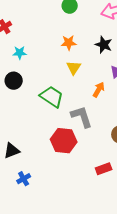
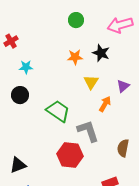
black star: (104, 45) -> (101, 53), moved
yellow triangle: (74, 68) -> (91, 82), moved

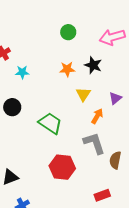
cyan star: (26, 67) -> (22, 72), moved
gray L-shape: (88, 131) -> (94, 143), moved

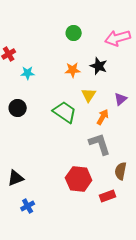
green trapezoid: (50, 123) -> (65, 112), moved
brown semicircle: (115, 160) -> (121, 171), moved
red hexagon: (62, 167) -> (79, 179), moved

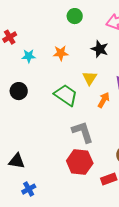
orange star: (73, 70) -> (61, 53), moved
gray L-shape: (100, 144) -> (83, 132), moved
black triangle: (16, 178) -> (17, 161), turned 30

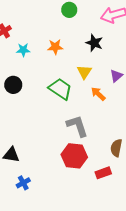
orange arrow: (104, 100) -> (98, 94), turned -77

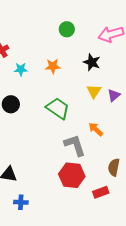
yellow triangle: (84, 72) -> (94, 91), moved
orange arrow: (98, 94) -> (96, 129), moved
blue cross: (23, 183) -> (21, 202), turned 32

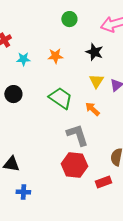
orange arrow: (96, 129) -> (92, 109), moved

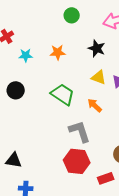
yellow triangle: (96, 81) -> (99, 77), turned -42

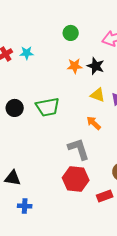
orange star: (58, 52) -> (75, 66), moved
cyan star: (26, 55) -> (27, 53), moved
green trapezoid: (63, 94) -> (48, 107), moved, turned 135

